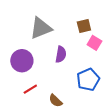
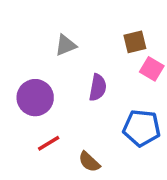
gray triangle: (41, 28) -> (66, 45), size x0.6
blue pentagon: (88, 80) -> (142, 128), turned 30

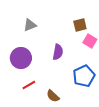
gray triangle: (66, 45) -> (30, 25), moved
blue pentagon: (142, 128) -> (84, 76), turned -30

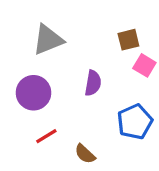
gray triangle: (30, 25) -> (48, 40), size x1.5

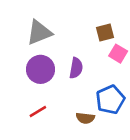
purple circle: (33, 93) -> (40, 69), moved
brown semicircle: (85, 154) -> (85, 118), moved, turned -36

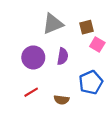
gray triangle: (39, 32) -> (53, 24), moved
brown semicircle: (85, 118) -> (62, 100), moved

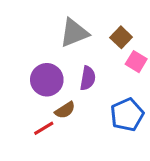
brown square: (86, 27) -> (121, 37), turned -32
brown semicircle: (62, 100) -> (65, 110), moved, turned -40

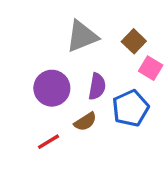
brown semicircle: (65, 110) -> (85, 122), moved
blue pentagon: (127, 115) -> (130, 108), moved

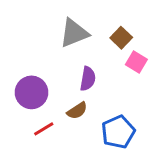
purple circle: (52, 88) -> (32, 92), moved
blue pentagon: (130, 108) -> (118, 132), moved

